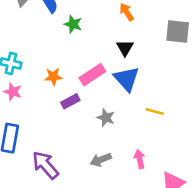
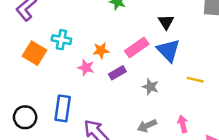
pink star: (13, 92) -> (86, 68), moved

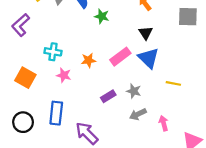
orange square: (34, 53) -> (25, 78), moved
pink star: (86, 68) -> (64, 75), moved
purple rectangle: (117, 73) -> (108, 96), moved
gray arrow: (147, 126) -> (138, 114), moved

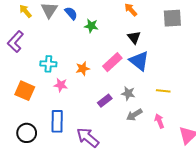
yellow line: (173, 83) -> (163, 91), moved

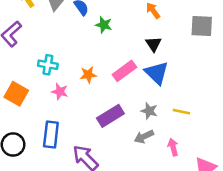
gray star: (128, 93) -> (149, 111), moved
purple rectangle: (105, 101) -> (110, 116), size x1.5

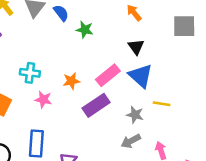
yellow line: (181, 112) -> (162, 104), moved
purple rectangle: (110, 116) -> (96, 105), moved

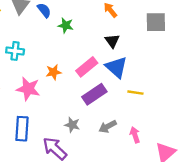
cyan cross: (30, 73) -> (15, 51), moved
pink star: (43, 99) -> (28, 89), size x1.5
purple rectangle: (96, 105) -> (94, 94), moved
gray star: (135, 115) -> (72, 125), moved

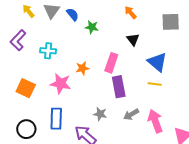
pink rectangle: (87, 67) -> (111, 63), turned -30
blue triangle: (116, 67) -> (157, 62), moved
purple rectangle: (94, 94) -> (119, 87), turned -65
pink arrow: (135, 135) -> (155, 121), size x1.6

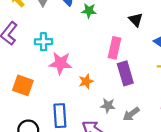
orange star: (82, 68) -> (86, 81), moved
pink star: (61, 84) -> (60, 63), moved
gray arrow: (131, 114) -> (131, 114), moved

